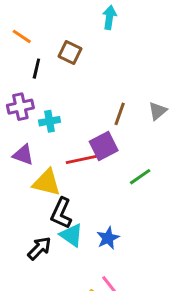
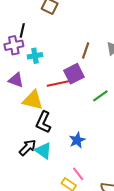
black line: (36, 69) -> (22, 30), moved
cyan triangle: (71, 235) -> (43, 151), moved

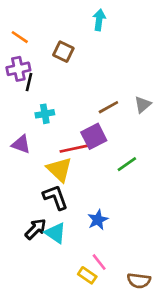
purple cross: (14, 45) -> (18, 69), moved
brown line: (86, 50) -> (108, 107), turned 42
yellow triangle: (33, 100) -> (59, 169), moved, turned 30
black L-shape: (43, 122) -> (55, 197), turned 135

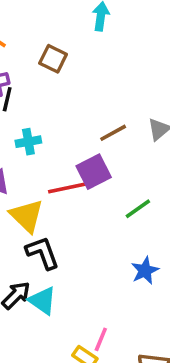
yellow triangle: (59, 169) -> (27, 216), moved
blue star: (98, 220) -> (145, 271), moved
pink line: (99, 262) -> (101, 339), turned 60

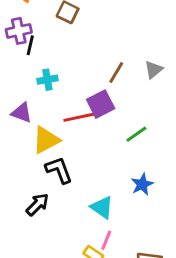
brown line: (113, 133) -> (116, 73), turned -30
yellow triangle: (27, 216) -> (46, 140), turned 48
cyan triangle: (43, 301) -> (102, 207), moved

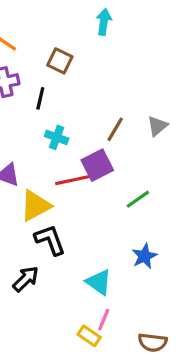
black line: (30, 45) -> (40, 98), moved
cyan cross: (47, 80) -> (57, 137), moved, turned 30

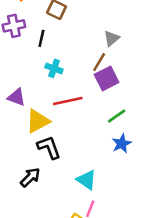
gray triangle: (157, 126) -> (112, 38), moved
purple square: (97, 165) -> (107, 78), moved
blue star: (144, 256) -> (122, 144), moved

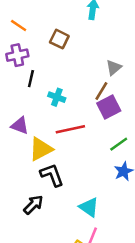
black line: (41, 38) -> (31, 79), moved

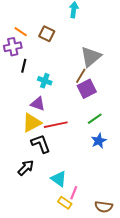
orange line: (19, 25) -> (21, 32), moved
gray triangle: (114, 67) -> (91, 57), size x1.6
purple triangle: (20, 126) -> (38, 104), moved
red line: (70, 129) -> (56, 125), moved
cyan triangle: (89, 207) -> (59, 179), moved

